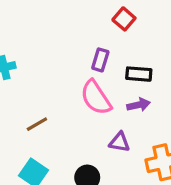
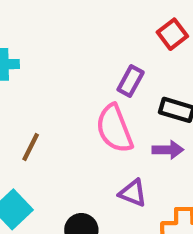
brown line: (37, 124) -> (31, 147), turned -45

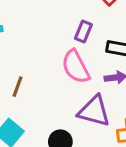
purple triangle: (133, 193) -> (94, 111), size x1.6

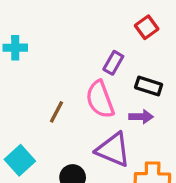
brown line: (18, 87) -> (57, 112), moved

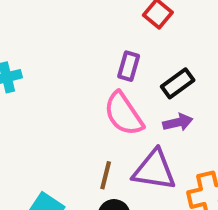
black rectangle: (149, 86) -> (178, 83), turned -40
brown line: (57, 112) -> (106, 175), moved

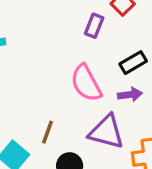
purple rectangle: (129, 66) -> (94, 26), moved
brown line: (106, 175) -> (47, 132), moved

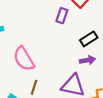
pink semicircle: (86, 83) -> (24, 59), moved

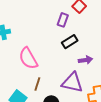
black rectangle: (89, 39) -> (70, 42), moved

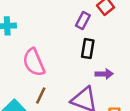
black rectangle: (70, 42) -> (88, 49), turned -56

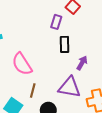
purple arrow: (104, 74) -> (82, 63), turned -48

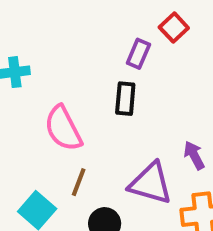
black rectangle: (65, 44) -> (125, 99), moved
purple arrow: (82, 63) -> (194, 155), moved, turned -64

